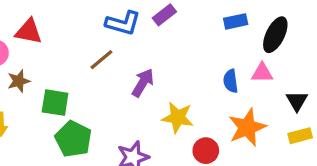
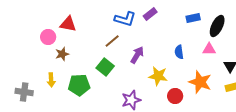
blue semicircle: (231, 81) -> (179, 52), moved
green square: (55, 103) -> (105, 67), moved, turned 30
orange star: (247, 127) -> (200, 82), turned -30
green pentagon: (73, 139) -> (79, 85), moved, turned -30

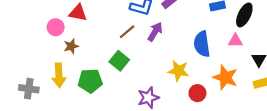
blue semicircle: (179, 52) -> (202, 44), size x1.6
purple arrow: (137, 55) -> (155, 32), moved
yellow arrow: (51, 80) -> (59, 75), size x1.5

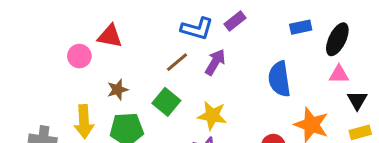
pink triangle: (235, 41) -> (339, 74), moved
brown star: (71, 46) -> (118, 90), moved
yellow star: (178, 71) -> (212, 116), moved

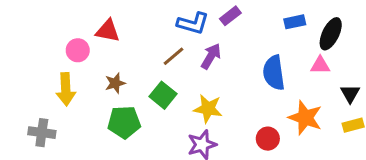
pink triangle: (339, 74) -> (320, 65), moved
yellow arrow: (84, 122) -> (66, 89), moved

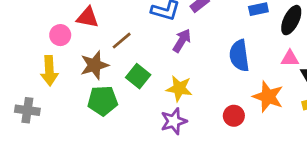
brown line: (174, 56) -> (122, 41), moved
pink triangle: (320, 65) -> (290, 58), moved
brown star: (115, 83) -> (94, 65), size x1.5

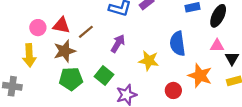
red triangle: (88, 17) -> (61, 25), moved
purple arrow: (182, 41) -> (118, 44), moved
green square: (138, 76) -> (104, 76), moved
yellow star: (179, 88) -> (149, 61), moved

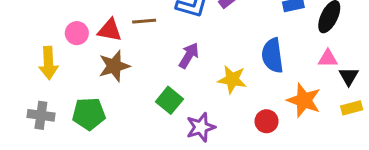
brown line: (86, 32) -> (144, 21), moved, turned 35
yellow arrow: (29, 55) -> (48, 63), moved
green pentagon: (71, 79) -> (89, 114), moved

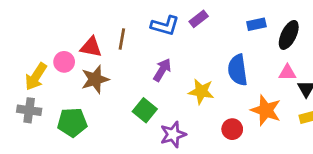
brown line: (144, 21) -> (122, 39), turned -75
pink circle: (77, 33) -> (64, 62), moved
yellow arrow: (48, 63) -> (36, 77), turned 36
gray cross: (41, 115) -> (29, 110), moved

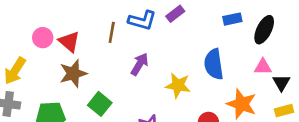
brown line: (122, 39) -> (112, 32), moved
red triangle: (91, 47) -> (69, 42), turned 30
pink circle: (64, 62) -> (43, 38), moved
green square: (145, 110) -> (100, 104), moved

